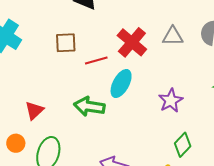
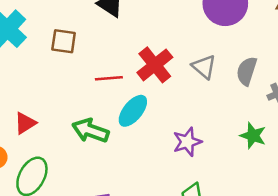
gray triangle: (173, 36) -> (204, 67), turned 30
brown square: (66, 43) -> (64, 41), moved

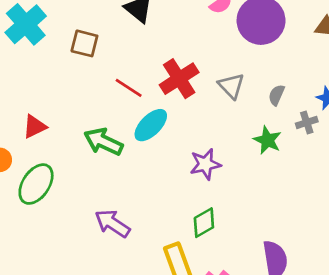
gray semicircle: (247, 71) -> (276, 95), size x0.7
red line: (109, 78) -> (129, 88), turned 32
green star: (253, 136) -> (267, 140), moved

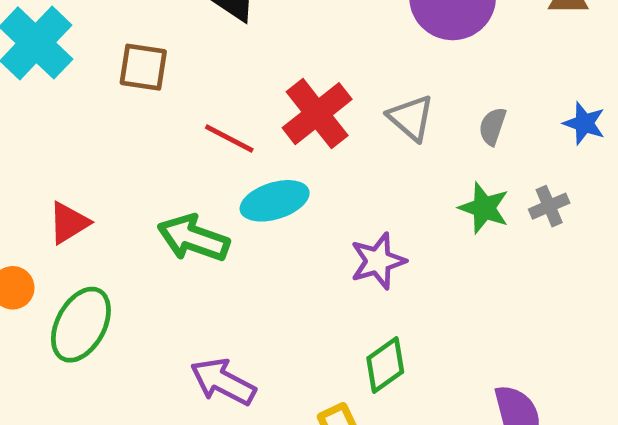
gray cross: (307, 122) -> (549, 206), moved
cyan ellipse: (151, 125) -> (275, 201), turned 33

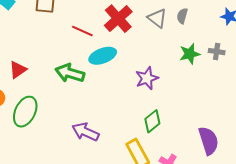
gray semicircle: (493, 126) -> (182, 16), moved
gray cross: (549, 206) -> (217, 52), turned 35
green star: (484, 208) -> (190, 54), turned -30

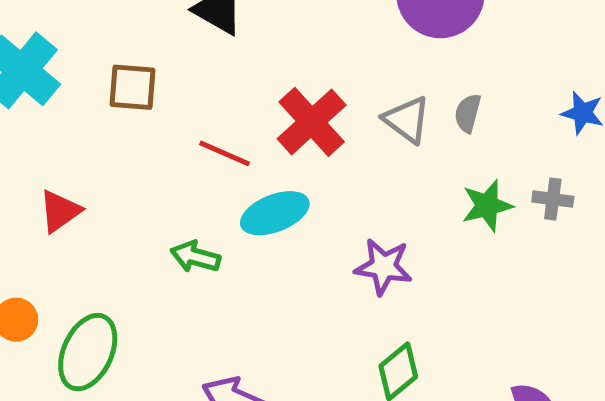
red triangle: (18, 70) -> (60, 211), moved
green arrow: (70, 73) -> (195, 257), size x0.7
purple star: (147, 78) -> (384, 267), turned 30

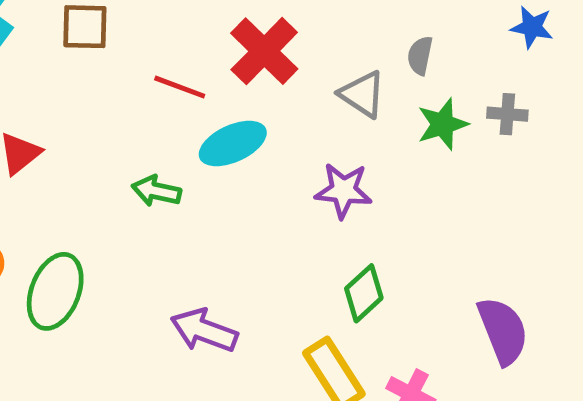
gray semicircle: (468, 113) -> (420, 56), moved
gray triangle: (407, 120) -> (362, 94), moved

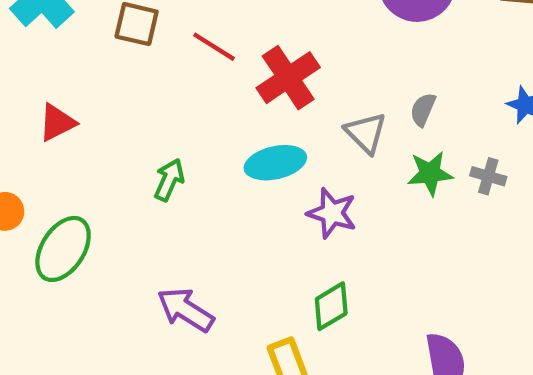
red line: (180, 87) -> (214, 47), moved
cyan ellipse: (233, 144) -> (275, 163), moved
green arrow: (156, 191) -> (169, 180), turned 90

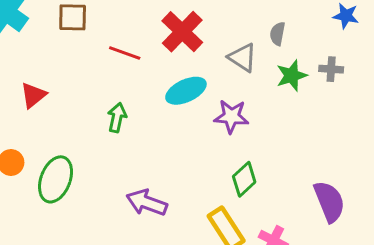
red line: (214, 47) -> (125, 53), moved

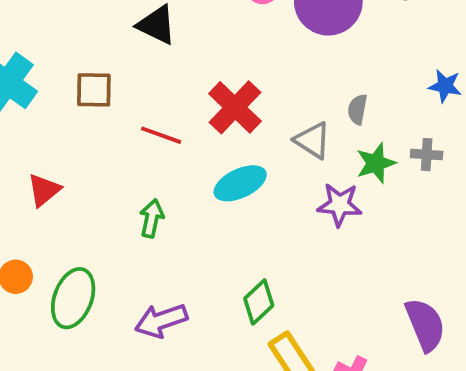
purple star: (231, 116) -> (340, 205), moved
green diamond: (244, 179) -> (259, 302), moved
purple arrow: (147, 203) -> (161, 321), moved, turned -39

